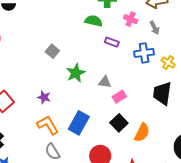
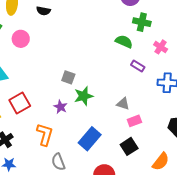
gray square: (52, 51) -> (68, 77), moved, turned -32
green star: (76, 73) -> (84, 96), moved
orange L-shape: (48, 125) -> (45, 134), moved, turned 35
orange semicircle: (142, 133) -> (161, 162), moved

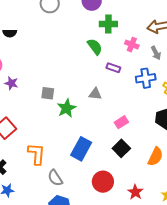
green semicircle: (124, 42) -> (95, 47), turned 42
gray triangle: (123, 104) -> (95, 94), moved
purple star: (60, 107) -> (11, 83), moved

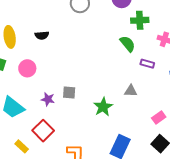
purple star: (11, 83) -> (48, 99), moved
gray square: (48, 93) -> (69, 93), moved

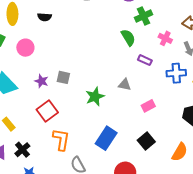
green cross: (140, 20) -> (144, 16), turned -30
pink rectangle: (159, 117) -> (148, 106), moved
red square: (43, 131) -> (47, 111), moved

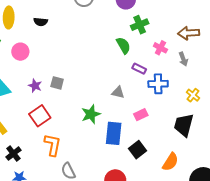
blue cross: (176, 73) -> (158, 84), moved
green star: (95, 97) -> (91, 114), moved
blue rectangle: (106, 138) -> (114, 133), moved, turned -30

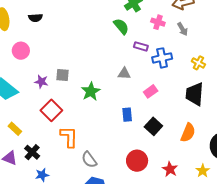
green star: (91, 114) -> (91, 91), moved
blue rectangle: (114, 133) -> (127, 115), size x0.6

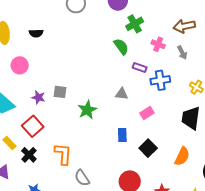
red square: (51, 110) -> (33, 126), moved
black cross: (32, 152) -> (29, 155), moved

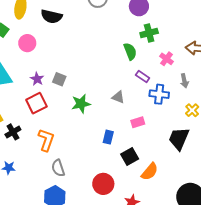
black semicircle: (36, 33) -> (51, 16), size x1.5
gray arrow: (182, 53) -> (184, 81), moved
red square: (33, 126) -> (36, 103), moved
orange semicircle: (182, 156) -> (150, 172), moved

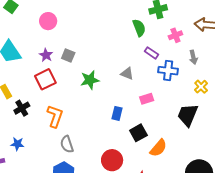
pink circle: (27, 43) -> (48, 21), moved
pink cross: (166, 59) -> (175, 35), turned 32

